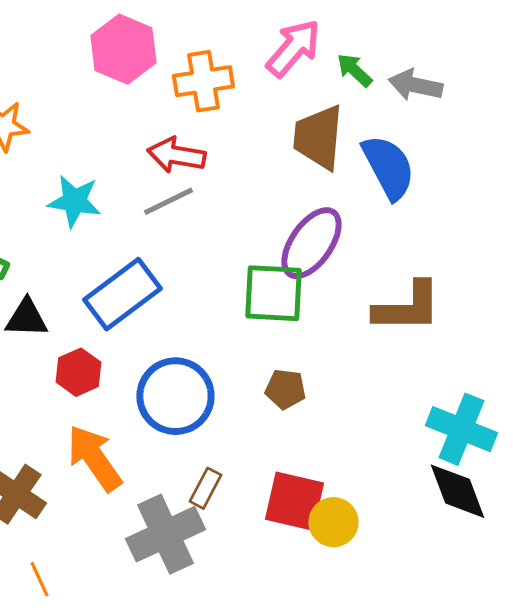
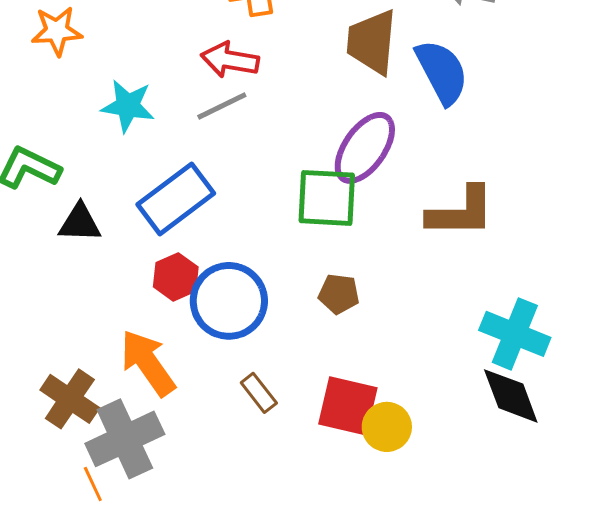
red hexagon: (78, 372) -> (176, 277), moved
brown rectangle: (205, 488) -> (259, 393), turned -66
gray cross: (165, 534) -> (125, 439), moved

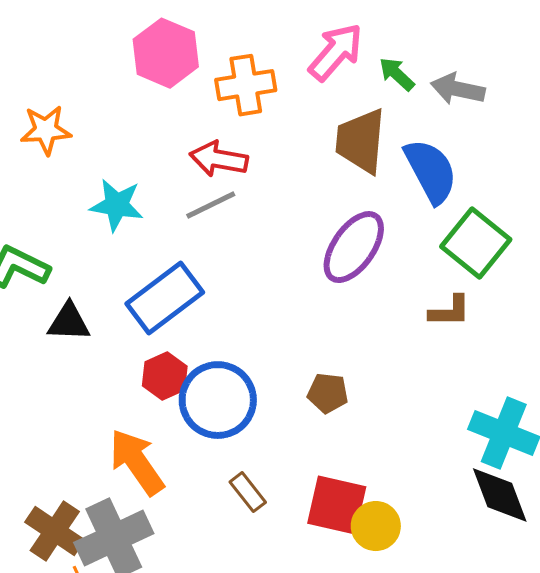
green square: (327, 198) -> (476, 243), moved, turned 36
brown L-shape: (461, 212) -> (450, 311), size x0.6
brown cross: (70, 399) -> (55, 531), moved

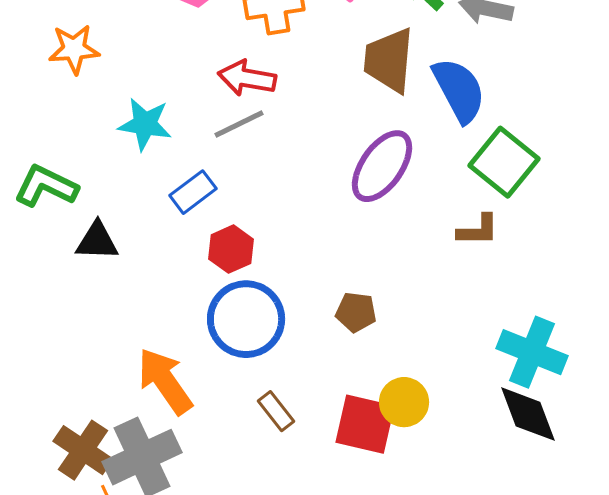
blue rectangle: (165, 298) -> (193, 192), moved, size x0.6
red hexagon: (165, 376) -> (231, 249), moved
yellow circle: (376, 526) -> (404, 402), moved

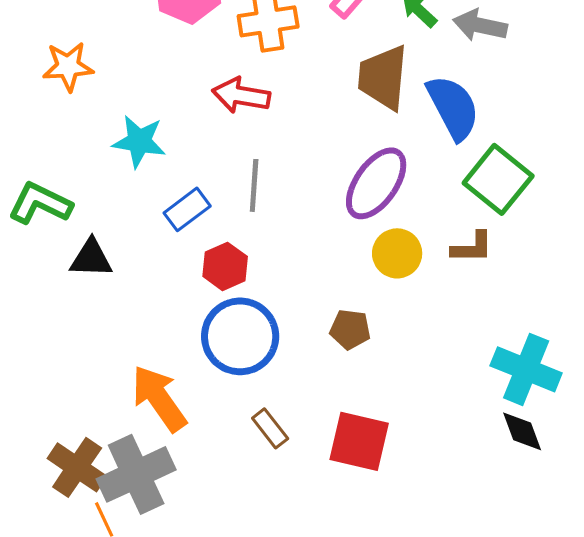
gray line: (239, 124) -> (254, 185), moved, turned -60
yellow circle: (404, 402) -> (397, 253), moved
black diamond: (528, 414) -> (522, 431), size x0.7

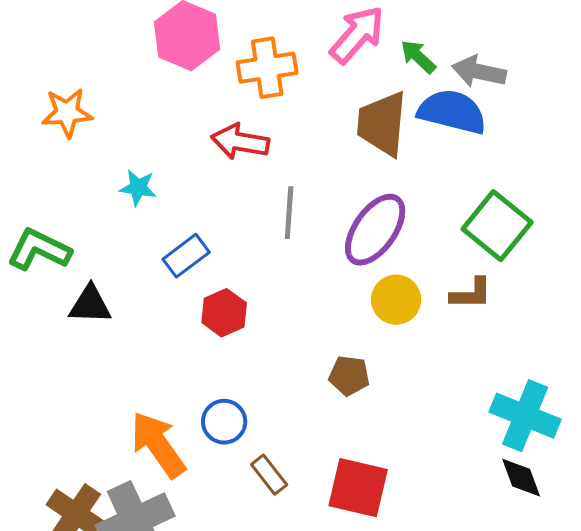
blue semicircle: (453, 107) -> (452, 112), moved, turned -48
cyan star: (139, 141) -> (138, 188), size x0.7
gray line: (254, 185) -> (289, 213), moved
blue circle: (240, 336) -> (224, 422), moved, size x0.6

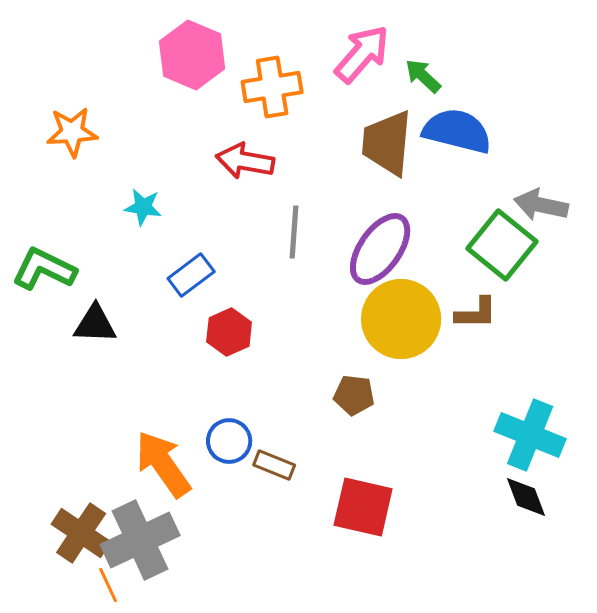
gray arrow: (479, 72) -> (541, 205), moved
yellow circle: (396, 300) -> (401, 319), size x1.6
brown rectangle: (269, 475) -> (274, 465), moved, turned -30

